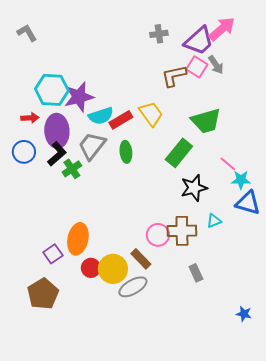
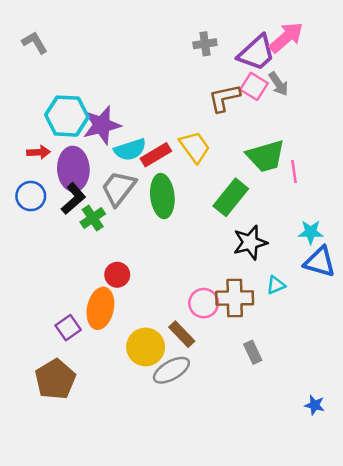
green ellipse: (126, 152) -> (162, 196), size x1.5
pink line: (228, 164) -> (294, 172), moved, turned 42
red circle: (91, 268) -> (117, 275), moved

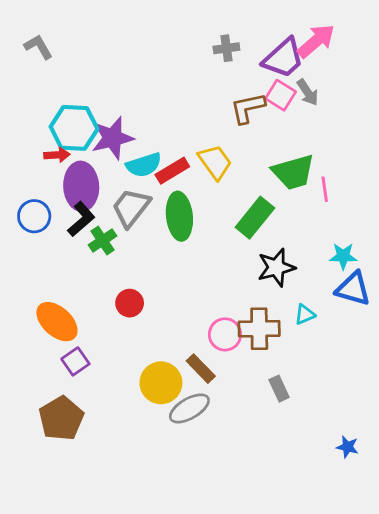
red arrow: (39, 152) -> (57, 155), moved
orange ellipse: (100, 308) -> (57, 322), moved, turned -60

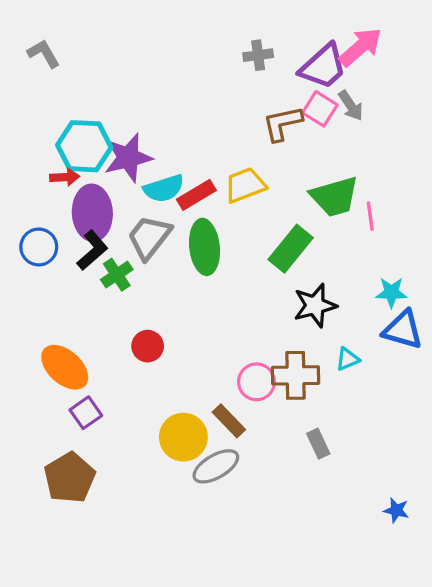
yellow trapezoid: (215, 162) -> (245, 185), turned -75

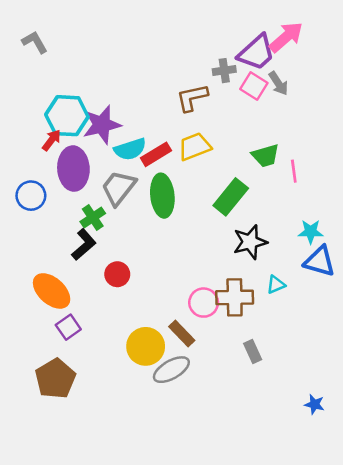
gray cross: (258, 55) -> (224, 71), moved
brown L-shape: (283, 123) -> (192, 98), moved
red arrow: (65, 177) -> (52, 140), turned -50
green trapezoid: (335, 197) -> (265, 156), size x0.7
black L-shape: (92, 250) -> (84, 245), moved

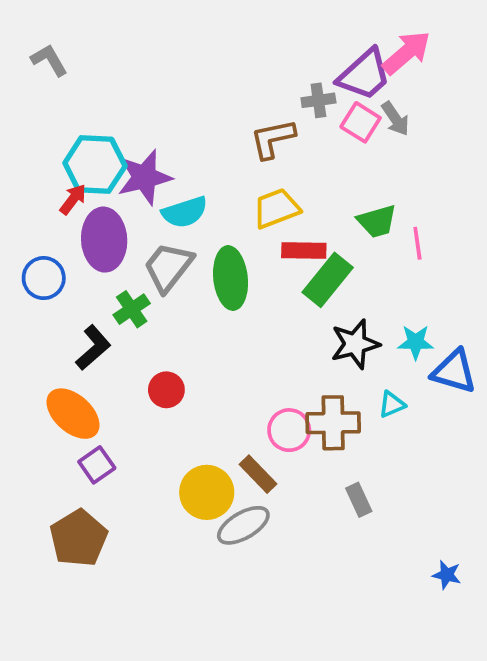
red rectangle: (156, 154) -> (304, 251), moved, turned 32
cyan star: (311, 232) -> (416, 342), moved
black L-shape: (84, 245) -> (93, 348), moved

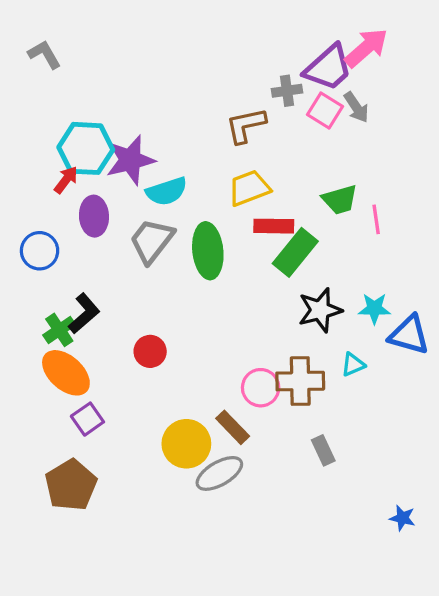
purple ellipse: (104, 240) -> (94, 216), size x0.7
green cross: (132, 309) -> (59, 330), moved

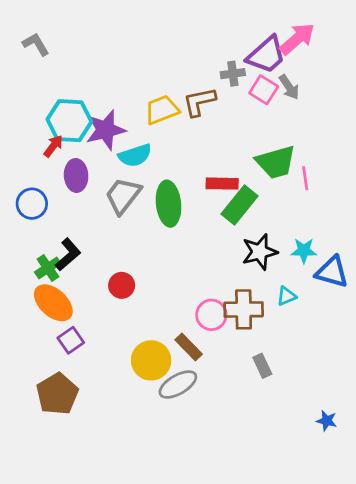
yellow trapezoid: (249, 188) -> (162, 110), moved
green trapezoid: (340, 200) -> (276, 162), size x1.4

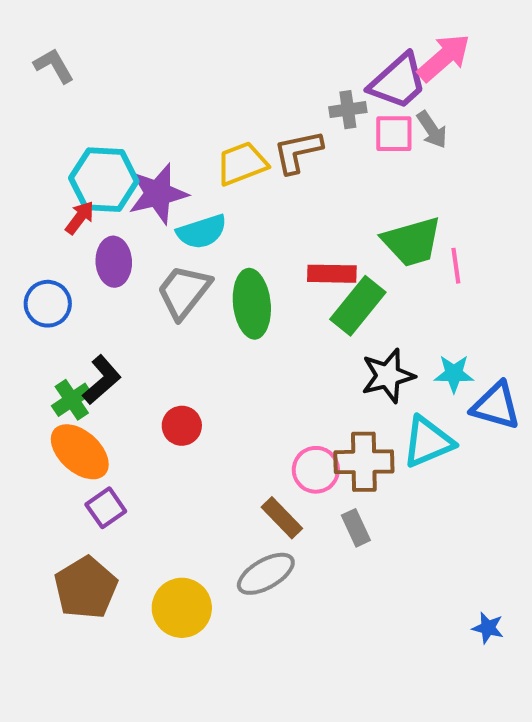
pink square: (264, 90) -> (394, 134), turned -32
cyan triangle: (286, 296) -> (428, 442), size x1.8
yellow circle: (151, 360) -> (182, 608), moved
gray rectangle: (262, 366) -> (356, 528), moved

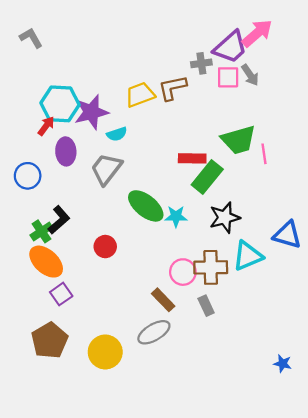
cyan semicircle: (202, 232) -> (117, 134), size x0.7
green ellipse: (252, 304) -> (146, 206), moved, turned -45
cyan star: (454, 374) -> (176, 216), moved

